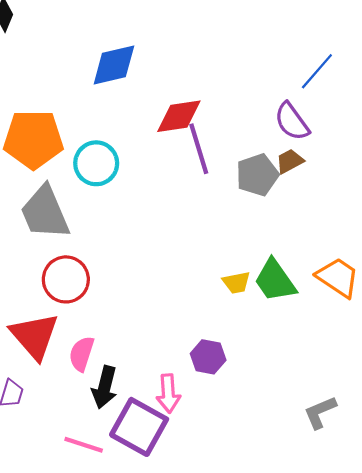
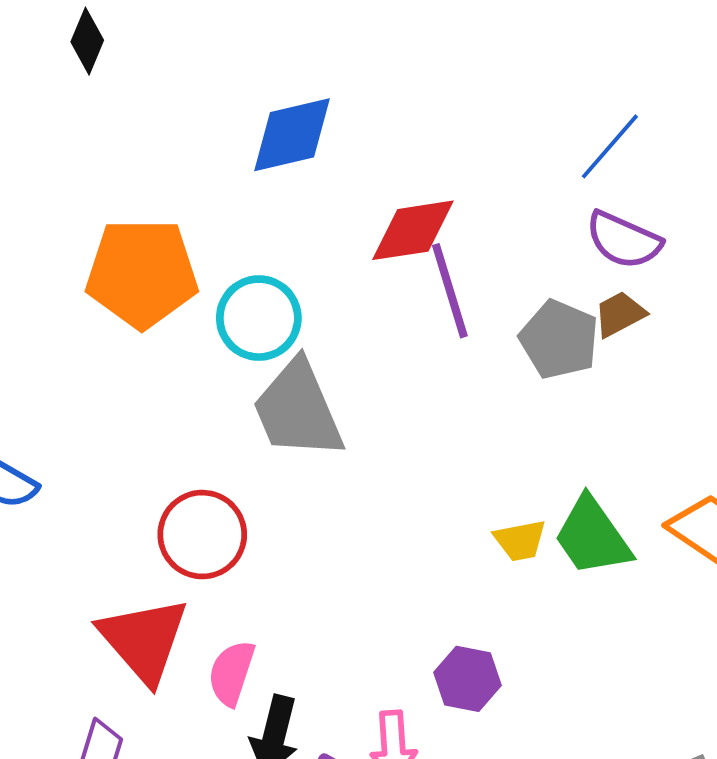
blue line: (317, 71) -> (610, 146), moved
purple semicircle: (292, 121) -> (624, 240), turned -30
gray pentagon: (257, 175) -> (559, 339), turned -30
gray trapezoid: (45, 212) -> (298, 410), moved

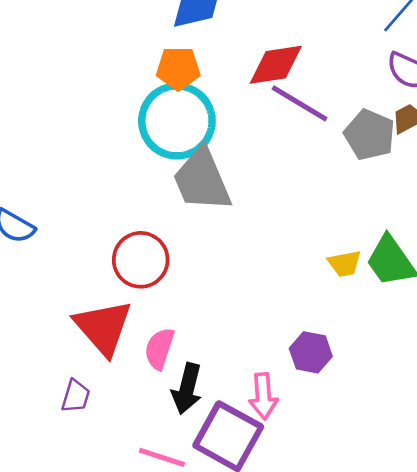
orange pentagon: (142, 273) -> (178, 68), moved, size x0.6
purple line: (450, 291) -> (300, 103), turned -42
cyan circle: (259, 318) -> (177, 121), size x1.4

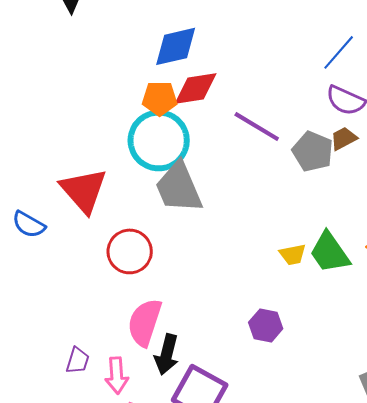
red diamond: (276, 65) -> (196, 88), moved
red triangle: (103, 327) -> (84, 190), moved
pink semicircle: (159, 349) -> (145, 322), size x1.4
pink arrow: (263, 396) -> (117, 375), moved

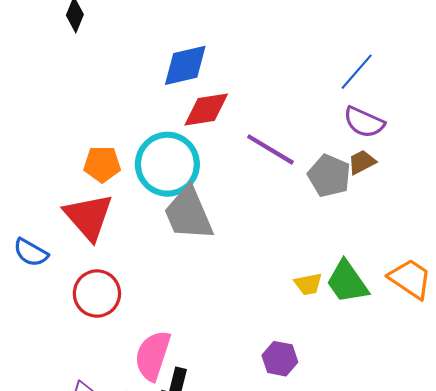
orange pentagon: (160, 98) -> (102, 164), moved
red circle: (130, 251) -> (97, 293), moved

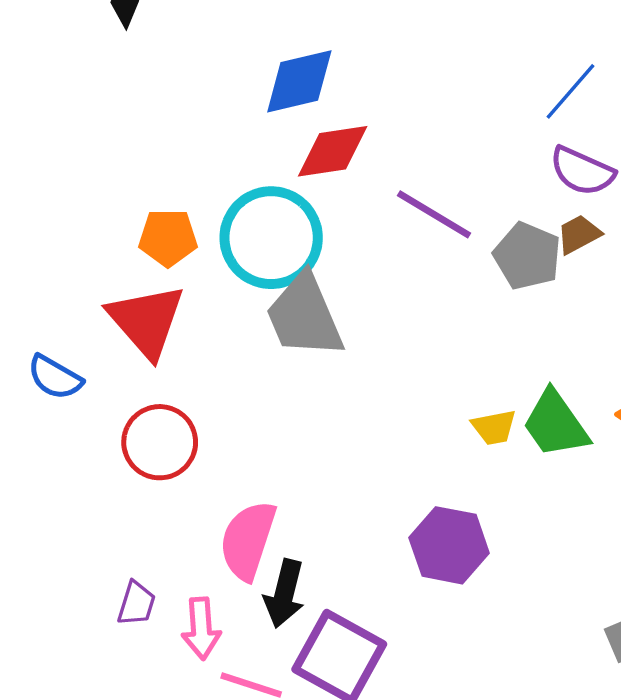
purple hexagon: (280, 359) -> (449, 545), size x1.4

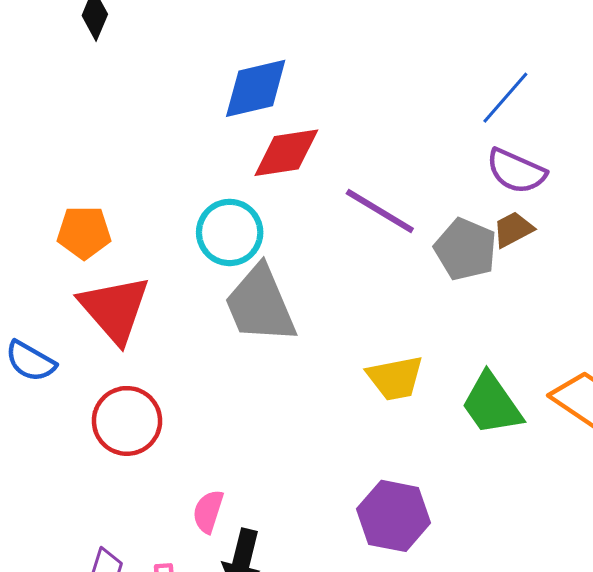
orange pentagon: (168, 238) -> (84, 232), moved
cyan circle: (271, 238) -> (230, 232), size x0.7
yellow trapezoid: (494, 427) -> (395, 378), moved, size x1.4
pink semicircle: (248, 540) -> (208, 511), size x0.6

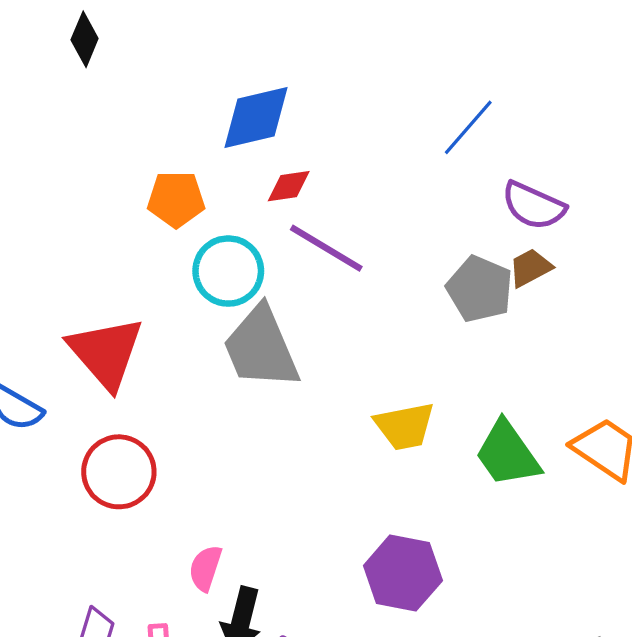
blue line: (505, 98) -> (468, 127), moved
red diamond: (286, 153) -> (289, 186), size x0.6
purple line: (380, 211) -> (326, 248), moved
orange pentagon: (84, 232) -> (176, 199), moved

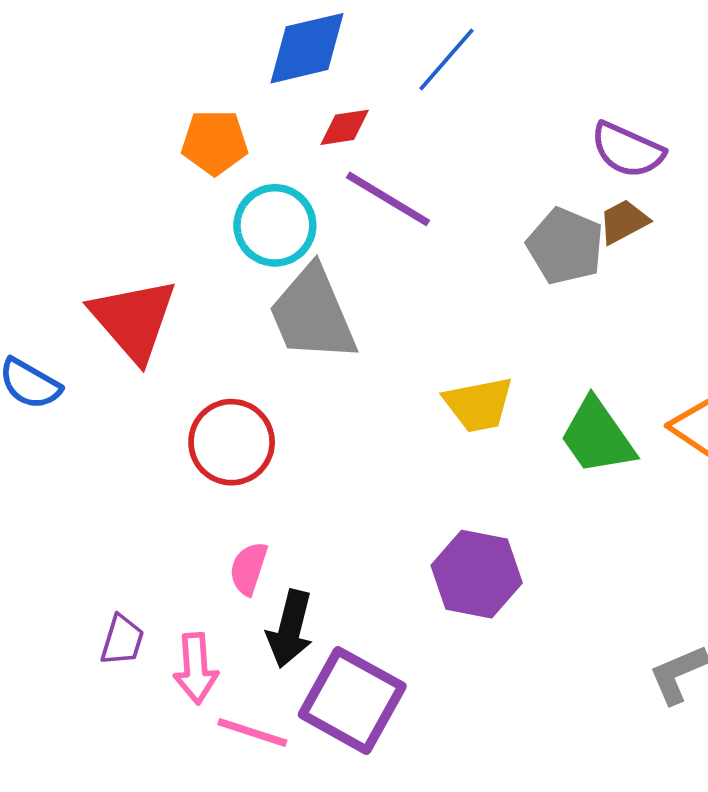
blue line: (468, 127) -> (446, 59), moved
red circle: (119, 472) -> (232, 442), moved

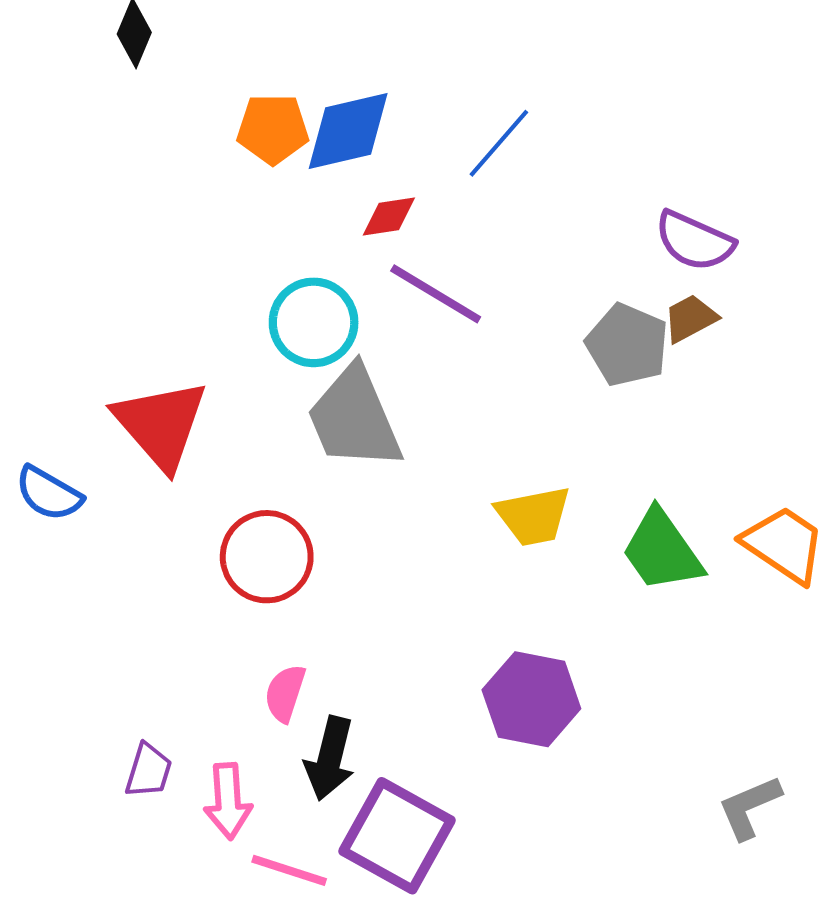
orange pentagon: (215, 142) -> (273, 129), moved

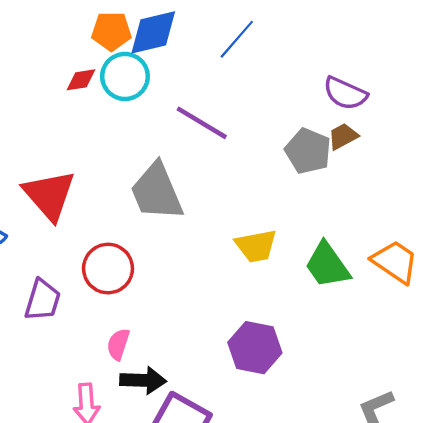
red diamond: (389, 217) -> (81, 80), moved
cyan circle: (314, 322) -> (125, 76), moved
black arrow: (330, 758) -> (143, 380), turned -102
purple trapezoid: (149, 771) -> (42, 300), moved, size x1.4

